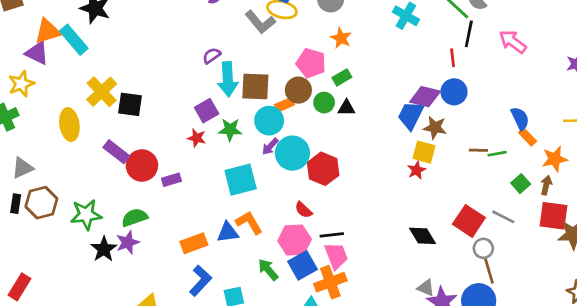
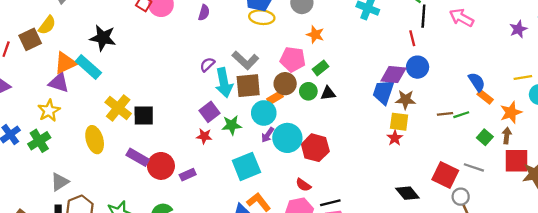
gray L-shape: (260, 22) -> (245, 60), moved

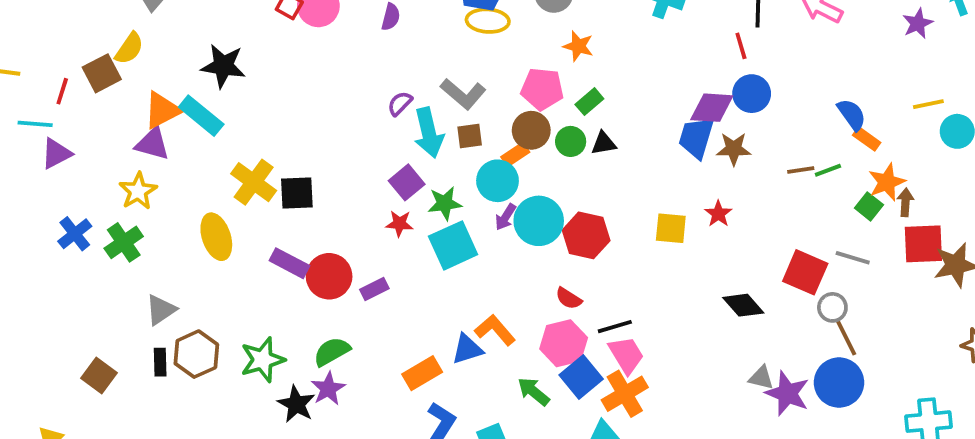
brown square: (248, 86) -> (470, 136), size x0.6
orange star: (511, 112) -> (887, 182), moved
yellow square: (399, 122) -> (671, 228), moved
cyan square: (246, 166) -> (453, 245), moved

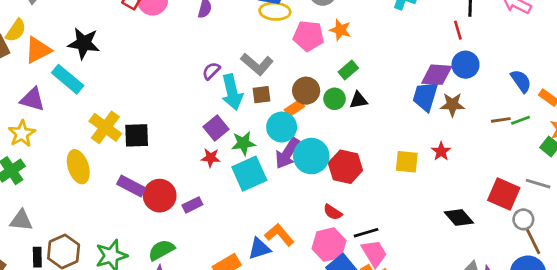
pink pentagon: (542, 89) -> (309, 36), moved
orange triangle: (162, 110) -> (38, 50), moved
blue semicircle: (852, 115) -> (521, 81), moved
purple arrow: (506, 217) -> (287, 153), size x1.6
gray triangle: (161, 310) -> (21, 220), moved, turned 40

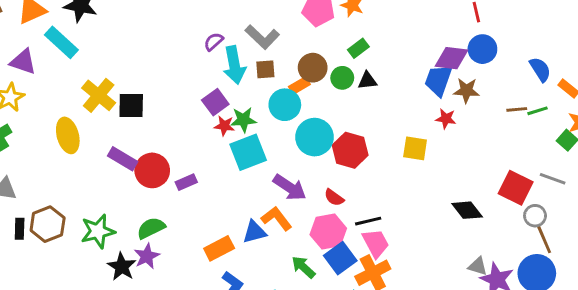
red star: (441, 151) -> (446, 119), moved, turned -30
purple arrow: (287, 153) -> (290, 187), moved, turned -92
red star: (211, 158) -> (224, 126), moved

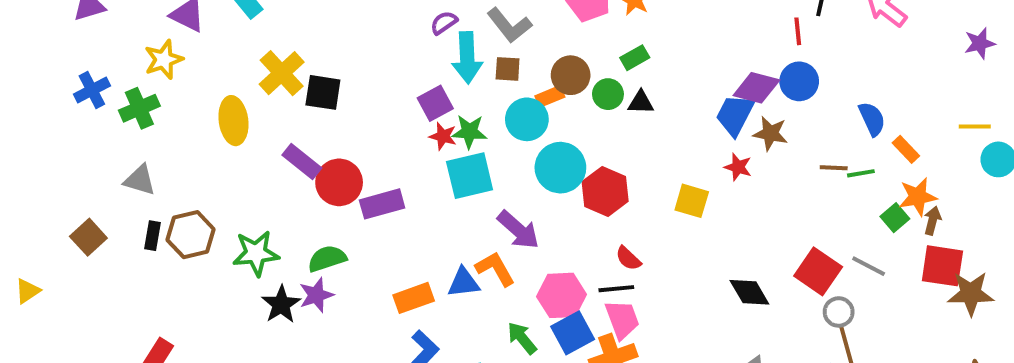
purple rectangle: (186, 182) -> (382, 204), size x1.5
red semicircle: (334, 198) -> (628, 258), moved

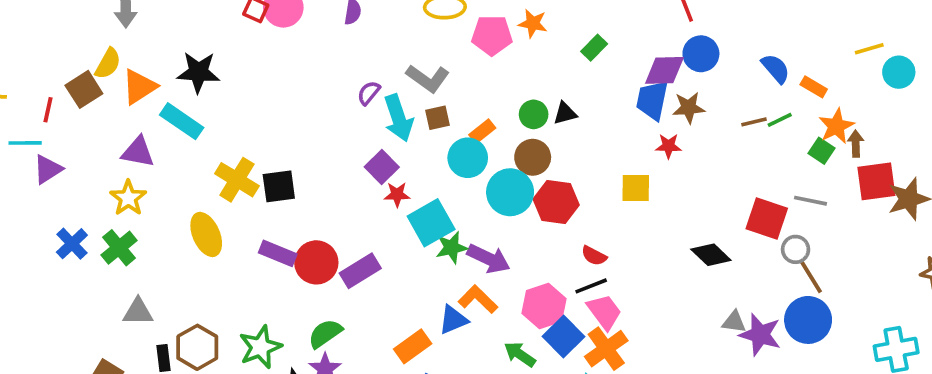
green rectangle: (635, 58) -> (594, 48), moved
brown circle: (571, 75) -> (533, 157), moved
green star: (469, 132) -> (452, 248), moved

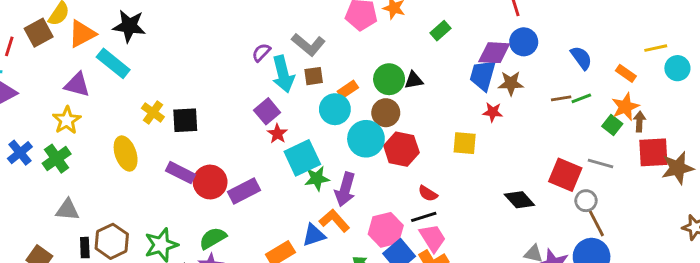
orange rectangle: (814, 87) -> (626, 73), moved
green circle: (534, 114) -> (389, 79), size x1.4
yellow cross: (237, 180) -> (153, 112), size x0.7
red star: (397, 194) -> (277, 134), turned 30
purple arrow: (489, 259) -> (345, 189), turned 76

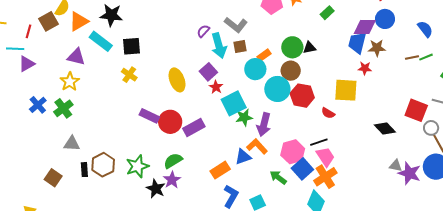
black square: (185, 120) -> (131, 46), moved
yellow square: (465, 143) -> (346, 90), size x1.4
yellow ellipse: (126, 154) -> (177, 80), moved
red semicircle: (428, 193) -> (328, 113), moved

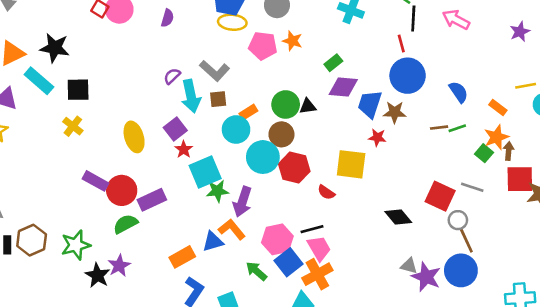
blue circle: (385, 19) -> (408, 76), size x1.4
purple diamond: (365, 27) -> (343, 87), moved
green semicircle: (173, 161) -> (125, 224), moved

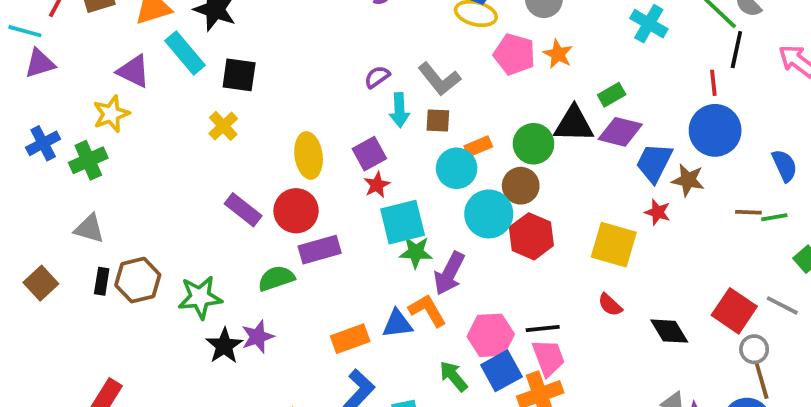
cyan arrow: (191, 96) -> (399, 110), size x0.7
black triangle: (308, 106) -> (574, 124), moved, size x1.6
red circle: (122, 190) -> (296, 211), moved
red semicircle: (326, 192) -> (610, 305), moved

